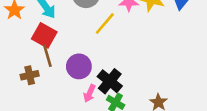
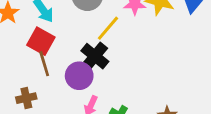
brown cross: (30, 75) -> (26, 98), moved
black cross: (110, 81) -> (95, 56), moved

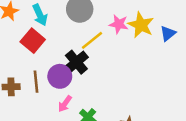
brown line: (44, 64) -> (36, 82), moved

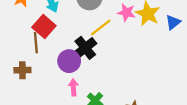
brown line: (36, 82) -> (36, 43), moved
pink arrow: (65, 104) -> (73, 87), turned 140

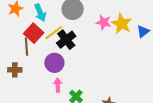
yellow line: (101, 28) -> (54, 33), moved
black cross: (85, 48) -> (66, 40), moved

